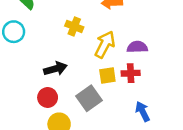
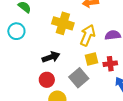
yellow cross: (74, 26) -> (63, 23), size x1.5
red cross: (131, 73) -> (110, 64), moved

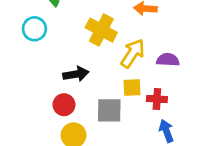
gray square: (79, 78) -> (109, 110), turned 30

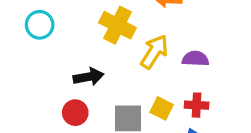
yellow square: (132, 88) -> (162, 108), moved, turned 30
red cross: (157, 99) -> (197, 105), moved

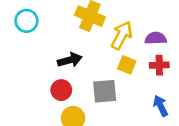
red cross: (197, 105) -> (159, 65), moved
yellow square: (162, 108) -> (127, 65), moved

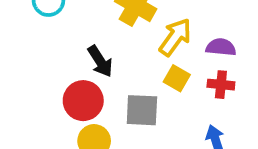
black arrow: (70, 60) -> (100, 61), turned 65
red circle: (61, 90) -> (83, 101), size x1.4

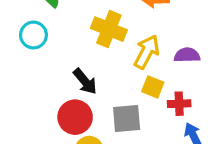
red cross: (221, 85) -> (179, 104), moved

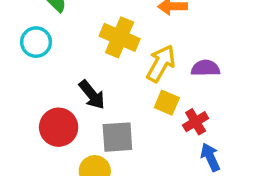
red cross: (179, 104) -> (196, 122), turned -30
red circle: (75, 117) -> (59, 127), moved
gray square: (127, 118) -> (117, 137), moved

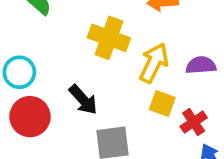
cyan circle: (36, 42) -> (19, 72), moved
red circle: (59, 127) -> (30, 117), moved

